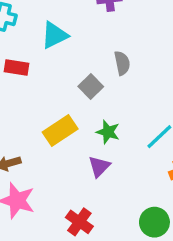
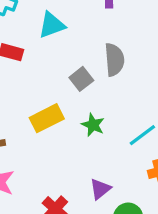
gray semicircle: (122, 63) -> (114, 60), size x1.4
purple triangle: (99, 166) -> (100, 189), moved

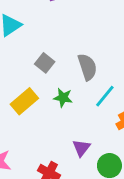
gray semicircle: (114, 60) -> (87, 67), moved

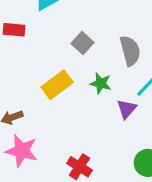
purple triangle: (81, 148) -> (127, 109), moved

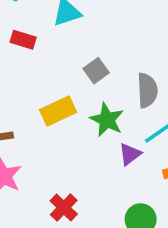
green star: (101, 83) -> (107, 120), size x1.4

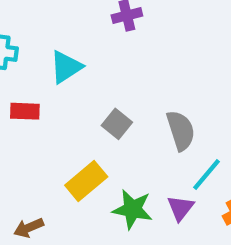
green star: (107, 120) -> (132, 209), moved

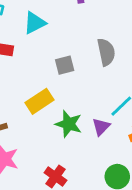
gray square: (117, 124) -> (65, 65), turned 30
gray semicircle: (181, 130) -> (106, 52), moved

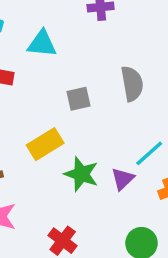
cyan triangle: (35, 23) -> (42, 44), turned 30

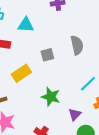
yellow rectangle: (45, 144) -> (21, 73), moved
purple triangle: (123, 179) -> (75, 114), moved

